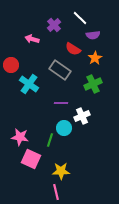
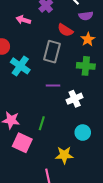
gray rectangle: (60, 70) -> (52, 52), turned 70
green cross: (93, 84) -> (86, 66), turned 30
cyan circle: (64, 128) -> (83, 133), moved
yellow star: (61, 171) -> (64, 155), moved

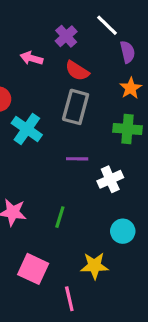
purple semicircle: (86, 16) -> (127, 52), turned -96
red semicircle: (65, 30) -> (77, 71), moved
pink square: (22, 143) -> (33, 269), moved

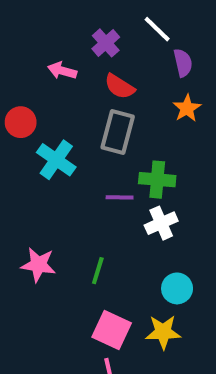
green cross: (127, 129) -> (157, 180), moved
yellow star: (94, 266) -> (163, 332), moved
pink square: (33, 269) -> (112, 330), moved

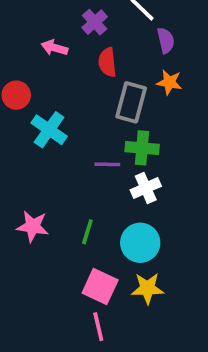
red semicircle: (120, 87) -> (107, 62), turned 52
orange star: (187, 108) -> (169, 82), turned -30
gray rectangle: (118, 132) -> (131, 102), moved
cyan circle: (177, 288) -> (140, 243), moved, size x1.4

